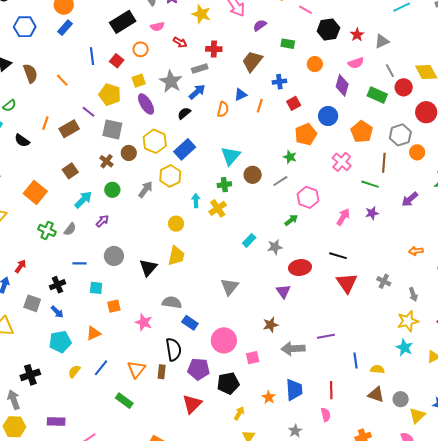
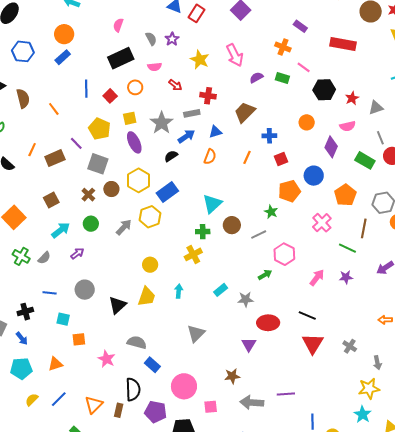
green rectangle: (288, 44) -> (282, 78), moved
blue triangle: (241, 95) -> (215, 132), moved
cyan arrow: (196, 201) -> (179, 291), moved

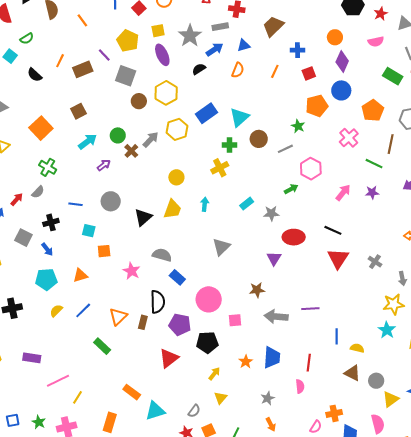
purple diamond: (331, 147) -> (342, 61), moved
blue rectangle: (167, 192) -> (206, 113), moved
brown cross: (88, 195) -> (131, 151), moved
gray semicircle: (44, 258) -> (38, 192), moved

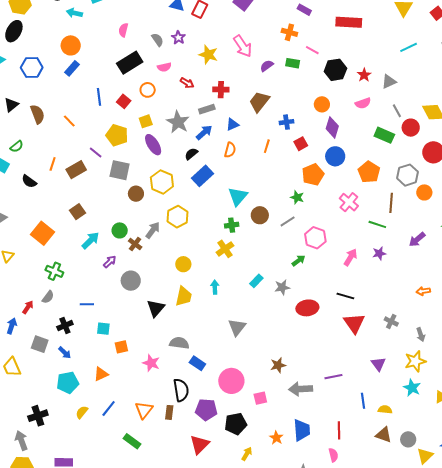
blue rectangle: (206, 113) -> (203, 176), moved
gray circle: (111, 201) -> (131, 281), moved
purple triangle: (274, 258) -> (378, 364), moved

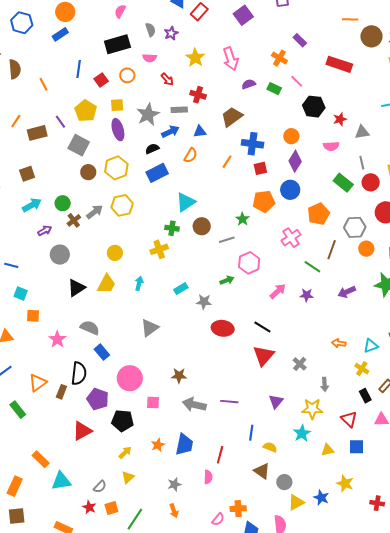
blue cross: (287, 122) -> (252, 144), size x1.5

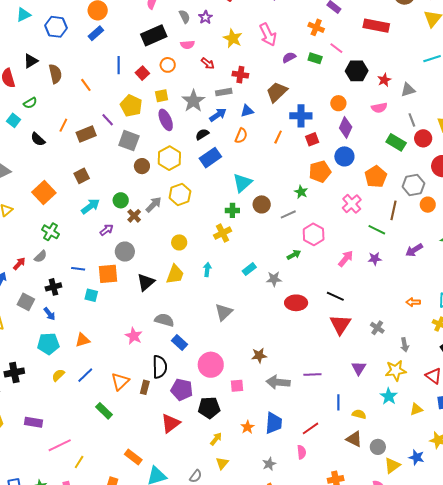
orange square: (33, 316) -> (108, 274), moved, size x1.5
red line: (220, 455) -> (310, 428), turned 48

